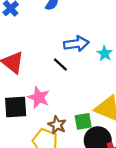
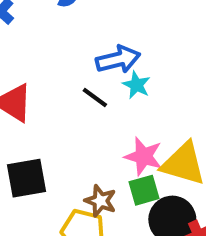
cyan star: (105, 53) -> (136, 85), moved
pink star: (39, 97) -> (143, 156), moved

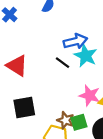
cyan star: (136, 85) -> (86, 56), size x1.5
green square: (144, 190) -> (79, 122), moved

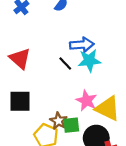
cyan star: (86, 56) -> (89, 61), turned 30

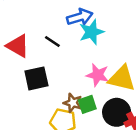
black line: (65, 63) -> (52, 41), moved
black square: (20, 101) -> (36, 78), moved

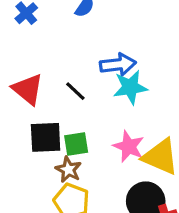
brown star: (73, 103) -> (68, 170), moved
green square: (87, 104) -> (76, 144), moved

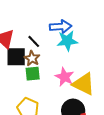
black square: (46, 137) -> (16, 57), moved
brown star: (68, 170) -> (32, 58), moved

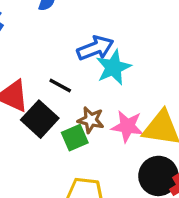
black square: (16, 57) -> (40, 119), turned -30
brown star: (32, 58) -> (91, 120), moved

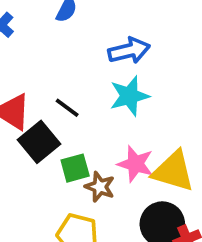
blue arrow: (95, 48) -> (129, 51), moved
brown star: (91, 120) -> (100, 187), moved

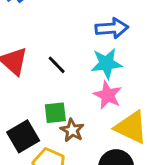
black square: (39, 142) -> (23, 136), moved
pink star: (136, 164) -> (108, 95), moved

